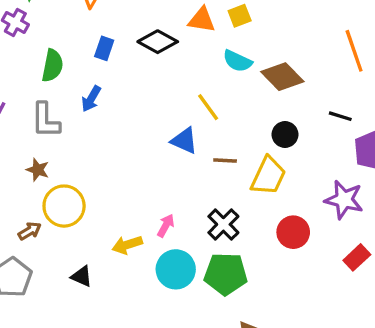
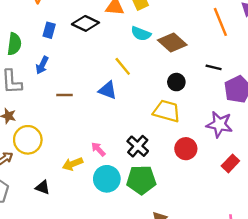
brown line: (225, 161) -> (64, 95), moved
yellow trapezoid: (268, 176) -> (167, 111), turned -96
pink arrow: (166, 226) -> (98, 149), turned -70

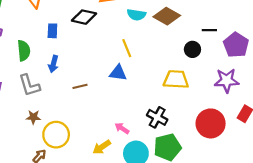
yellow line: (123, 66) -> (127, 48), turned 30
black circle: (176, 82) -> (192, 49), moved
red circle: (186, 149) -> (211, 123), moved, size x1.4

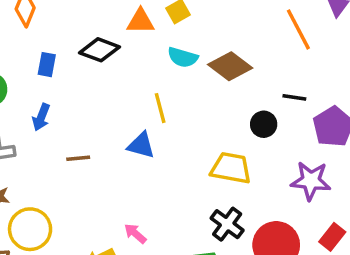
black cross: (157, 117) -> (227, 224), moved

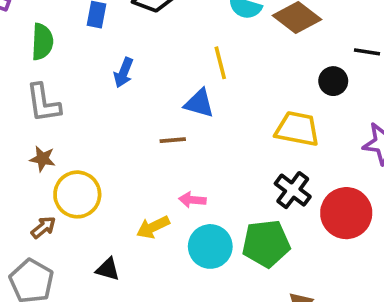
blue arrow: (41, 117) -> (124, 73), moved
brown line: (78, 158) -> (173, 140), moved
pink arrow: (135, 234) -> (192, 200), turned -35

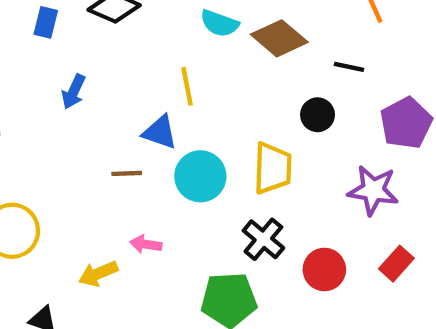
black line: (367, 52) -> (349, 67), moved
yellow trapezoid: (297, 129) -> (273, 168), turned 78
red circle: (346, 213) -> (324, 269), size x0.7
cyan circle: (210, 246) -> (200, 176), moved

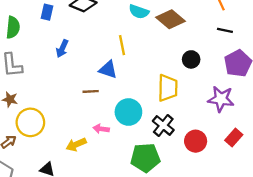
black line: (349, 67) -> (225, 30), moved
cyan circle: (200, 176) -> (128, 112), moved

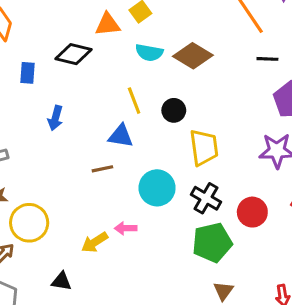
black circle: (191, 59) -> (174, 110), moved
pink arrow: (101, 129) -> (126, 228), moved
green pentagon: (145, 158) -> (212, 243), moved

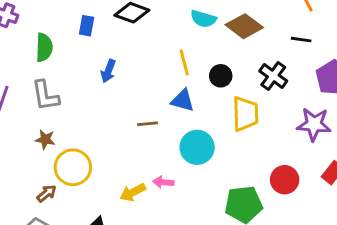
black line: (267, 59) -> (301, 40), moved
blue triangle: (121, 136) -> (183, 101), moved
black cross: (206, 198) -> (273, 76), moved

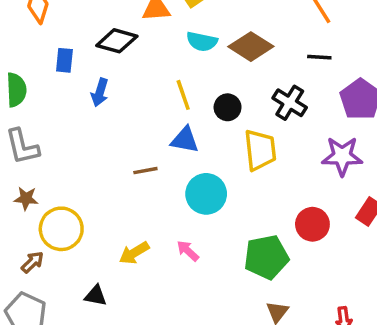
blue arrow: (108, 71) -> (100, 92), moved
pink arrow: (163, 182) -> (188, 251), moved, turned 42

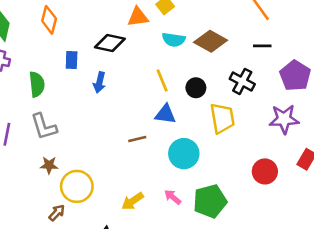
green pentagon: (266, 257) -> (210, 201), moved

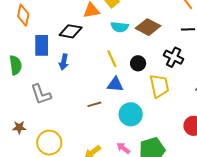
blue rectangle: (72, 60) -> (42, 45), size x1.5
gray L-shape: (44, 127) -> (41, 94), moved
brown star: (49, 165) -> (19, 127), moved

